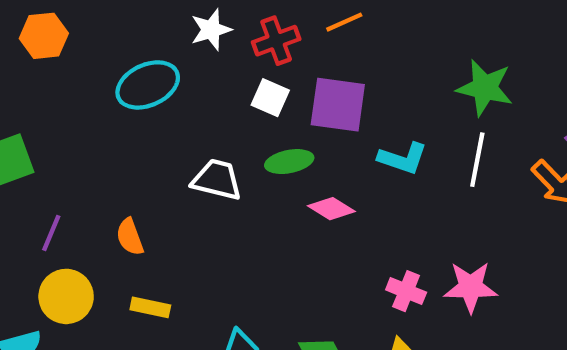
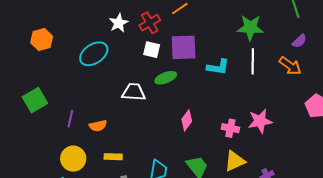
pink diamond: (331, 209) -> (187, 120), moved, turned -75
purple line: (51, 233) -> (70, 119), moved
orange semicircle: (130, 237) -> (98, 126), turned -72

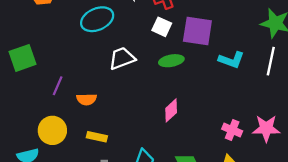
white trapezoid: (134, 92) -> (122, 58), moved, turned -35
pink diamond: (187, 120) -> (171, 110), moved

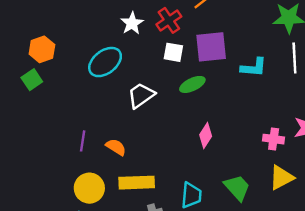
green square: (22, 58) -> (32, 80), moved, size x0.7
orange semicircle: (87, 99) -> (116, 147), turned -132
yellow rectangle: (97, 137) -> (137, 183), size x1.6

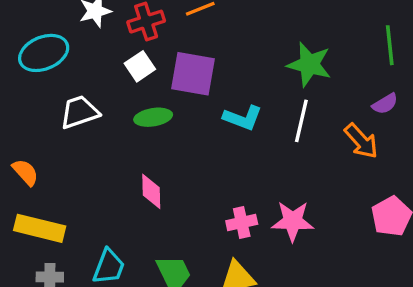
white square: (173, 52) -> (140, 66), turned 30
pink diamond: (206, 135) -> (151, 191), turned -50
pink cross: (274, 139) -> (242, 223), turned -36

